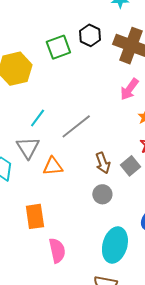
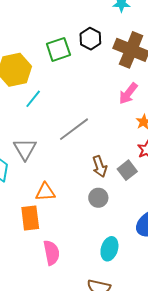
cyan line: (38, 118) -> (33, 99), moved
orange triangle: (53, 166) -> (45, 192), moved
cyan ellipse: (115, 245) -> (109, 249), size x0.7

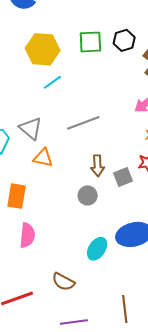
gray triangle: (25, 149) -> (31, 128), turned -35
orange triangle: (45, 192) -> (43, 158), moved
cyan ellipse: (109, 249) -> (97, 249), moved

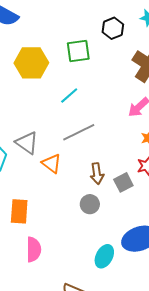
black hexagon: (124, 40) -> (113, 28), moved
cyan line: (52, 82) -> (69, 96), moved
orange triangle: (43, 158) -> (52, 163), moved, turned 30

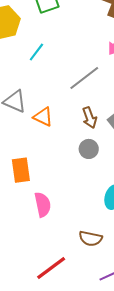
cyan line: (69, 96) -> (36, 52), moved
gray line: (79, 132) -> (84, 78), moved

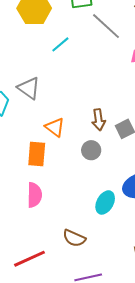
gray line: (84, 78) -> (106, 26), moved, turned 68
orange triangle: (43, 117) -> (55, 127), moved
orange rectangle: (21, 170) -> (37, 154), moved

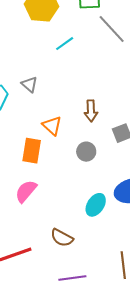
gray triangle: (29, 88) -> (29, 84), size x0.7
brown arrow: (99, 120) -> (91, 111), moved
pink semicircle: (34, 195) -> (26, 191), turned -145

